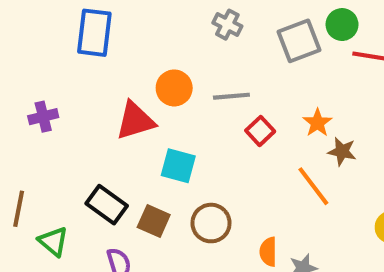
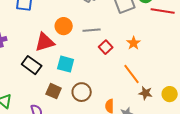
brown star: (342, 151) -> (146, 93), moved
black rectangle: (107, 205) -> (32, 65), moved

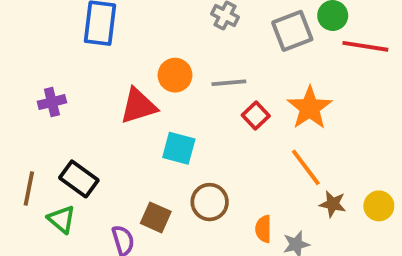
orange star: (134, 43) -> (310, 108), size x1.6
black rectangle: (32, 65) -> (79, 179), moved
brown square: (54, 91) -> (156, 217), moved

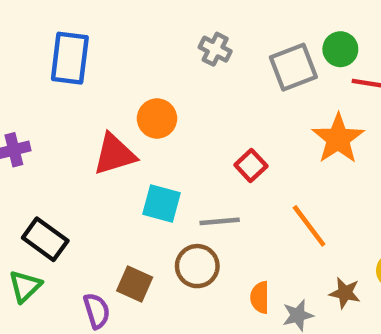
gray line: (229, 83) -> (220, 221), moved
orange star: (310, 108) -> (338, 139), moved
brown star: (333, 204) -> (345, 293), moved
green triangle: (62, 219) -> (25, 286), turned 36

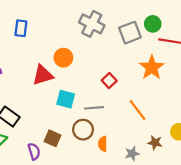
gray cross: (215, 49) -> (92, 24), size x1.6
blue rectangle: (70, 58) -> (21, 28), size x0.7
orange semicircle: (260, 297) -> (103, 144), moved

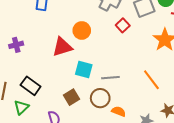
red square: (109, 81) -> (123, 25), moved
brown square: (53, 138) -> (72, 97), moved, turned 35
orange semicircle: (103, 144) -> (119, 111), turned 112

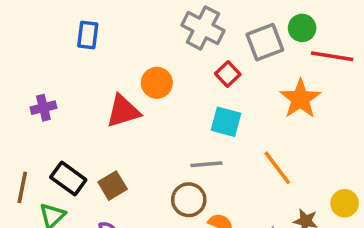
cyan square: (84, 69) -> (226, 122), moved
brown square: (72, 97) -> (113, 186), moved

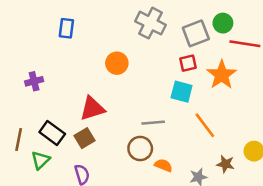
red square: (228, 74) -> (188, 63), moved, turned 30
red triangle: (123, 111) -> (92, 108), moved
cyan square: (226, 122) -> (182, 92), moved

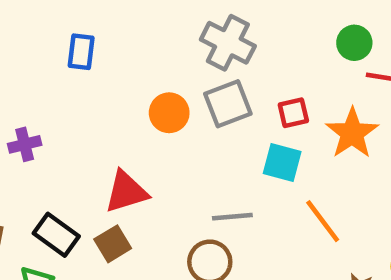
gray square: (196, 33) -> (228, 104), moved

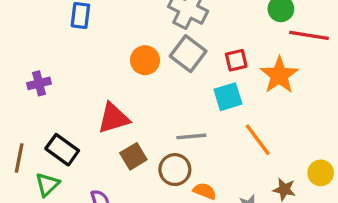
gray square: (228, 104) -> (188, 54), turned -32
cyan square: (282, 162) -> (228, 97), turned -32
brown square: (113, 244) -> (133, 156), moved

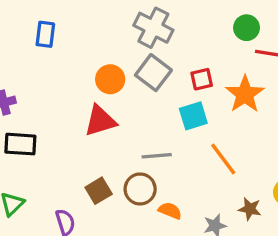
red triangle: (114, 118) -> (100, 121), moved
black rectangle: (62, 150) -> (20, 144), moved, turned -32
brown square: (133, 156) -> (99, 191), moved

